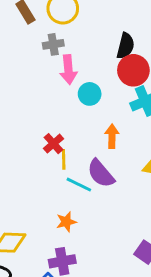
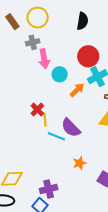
black semicircle: (126, 46) -> (82, 21), moved
orange arrow: (112, 136) -> (77, 90), moved, turned 49
orange star: (66, 222) -> (80, 163), moved

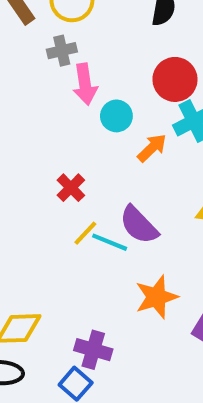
yellow line: (45, 120) -> (85, 233), moved, turned 48
orange star: (80, 163) -> (156, 297), size x1.5
purple cross: (49, 189) -> (93, 350), turned 30

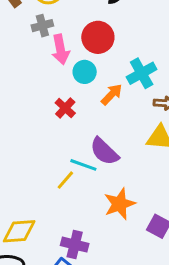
red circle: (175, 79) -> (98, 37), moved
red cross: (71, 188) -> (65, 108), moved
yellow line: (85, 233) -> (65, 180), moved

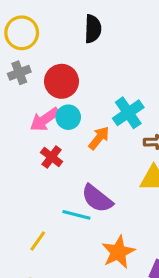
red circle: (98, 37) -> (61, 81), moved
pink arrow: (60, 49) -> (45, 120), moved, turned 72
yellow line: (65, 180) -> (38, 241), moved

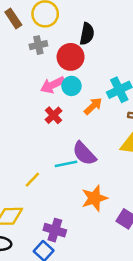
black semicircle: (93, 29) -> (87, 34), moved
cyan line: (76, 215) -> (66, 164), turned -35

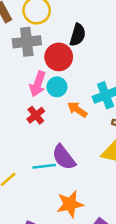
gray cross: (38, 45) -> (27, 42), size x1.5
pink arrow: (53, 85) -> (38, 84), turned -50
orange arrow: (93, 106) -> (77, 109), turned -108

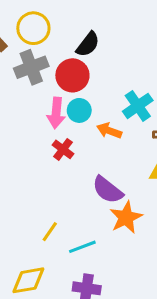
black semicircle: (78, 35) -> (88, 44), turned 35
cyan line: (44, 166) -> (82, 247), moved
orange star: (70, 204) -> (126, 217), moved

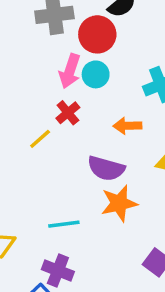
orange arrow: (109, 131) -> (127, 126), moved, turned -35
purple semicircle: (108, 190) -> (106, 168), turned -36
yellow line: (50, 232) -> (40, 139), moved

